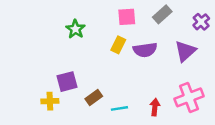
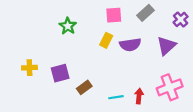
yellow cross: (50, 101) -> (29, 68), moved
cyan line: (119, 108) -> (116, 97), moved

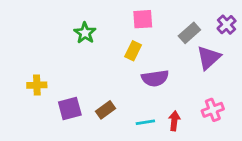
gray rectangle: (146, 13) -> (189, 33), moved
purple semicircle: (130, 45) -> (155, 78), moved
purple square: (60, 73) -> (70, 108), moved
pink cross: (170, 87) -> (213, 110), size x0.7

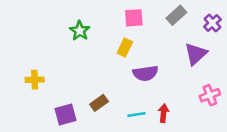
gray rectangle: (189, 33) -> (176, 15), moved
purple square: (70, 108) -> (66, 114), moved
pink cross: (213, 110) -> (210, 95), moved

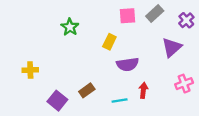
pink square: (134, 18) -> (128, 16), moved
red arrow: (163, 113) -> (143, 90), moved
purple square: (66, 114) -> (57, 101), turned -36

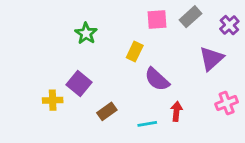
purple semicircle: (128, 64) -> (157, 79), turned 50
yellow cross: (30, 70) -> (53, 100), moved
purple square: (57, 101) -> (79, 84), moved

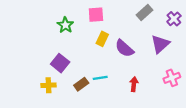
pink square: (157, 19) -> (96, 15), moved
purple semicircle: (157, 79) -> (124, 48), moved
yellow cross: (53, 100) -> (48, 85), moved
cyan line: (147, 124) -> (100, 78), moved

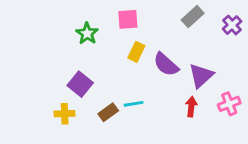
purple triangle: (160, 44) -> (201, 76), moved
red arrow: (134, 84) -> (191, 107), moved

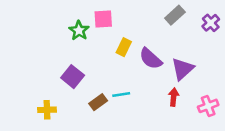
pink square: (128, 19) -> (103, 19), moved
pink cross: (229, 104) -> (208, 106), moved
yellow cross: (65, 114) -> (47, 110), moved

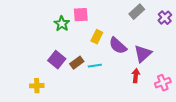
cyan line: (121, 94) -> (95, 66), moved
brown rectangle: (98, 102) -> (77, 63), moved

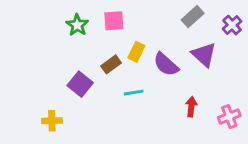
green star: (62, 24) -> (77, 25), moved
purple triangle: (143, 54) -> (204, 55), moved, turned -36
brown rectangle: (77, 63) -> (111, 64), moved

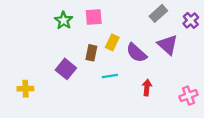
brown rectangle: (111, 64) -> (91, 53), turned -42
red arrow: (191, 107) -> (147, 87), moved
yellow cross: (52, 121) -> (25, 89), moved

